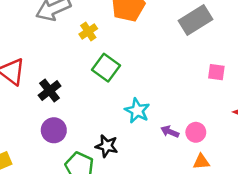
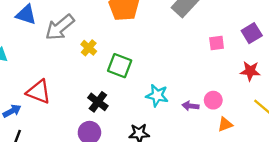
yellow cross: (88, 31) -> (89, 48), moved
black cross: (50, 91) -> (98, 102), moved

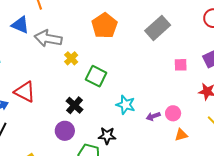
gray arrow: (60, 27) -> (48, 38), turned 44
purple arrow: (190, 106) -> (153, 116), turned -32

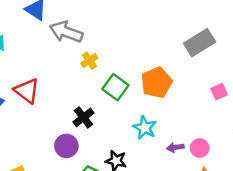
orange pentagon: (105, 26) -> (157, 83), moved
pink square: (181, 65) -> (219, 92), turned -32

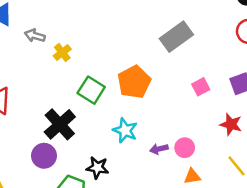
gray arrow: (66, 32) -> (35, 36), size x0.6
yellow cross: (89, 61) -> (62, 52), moved
black cross: (83, 117) -> (60, 124), size x1.4

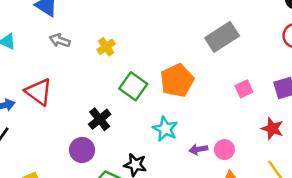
gray arrow: (35, 36) -> (60, 40), moved
black cross: (60, 124) -> (100, 119), size x0.7

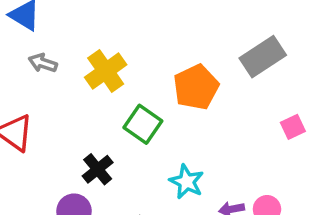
yellow cross: (106, 47) -> (106, 71), size x1.6
orange pentagon: (177, 80) -> (196, 87), moved

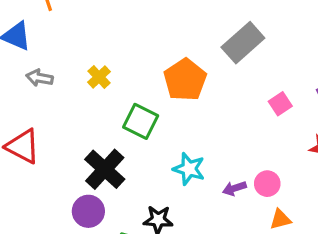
yellow cross: (106, 71) -> (99, 77), size x0.6
black cross: (98, 169) -> (105, 169), size x1.4

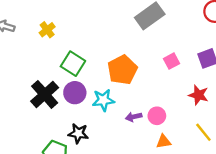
orange pentagon: (185, 80) -> (122, 70), moved
cyan star: (189, 169) -> (103, 100), turned -30
purple circle: (88, 211) -> (75, 93), moved

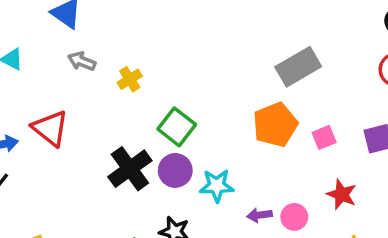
yellow cross: (47, 30) -> (130, 79), moved
orange pentagon: (122, 70) -> (275, 125), moved
red star: (199, 95) -> (342, 194), moved

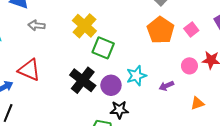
yellow cross: (130, 79) -> (84, 26), moved, size x1.6
purple circle: (175, 170) -> (111, 85), moved
pink circle: (294, 217) -> (189, 66), moved

